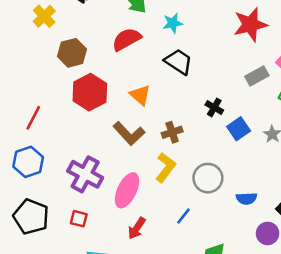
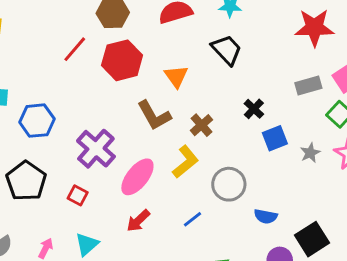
red line: (33, 118) -> (75, 49), moved
brown cross: (172, 132) -> (201, 125), turned -36

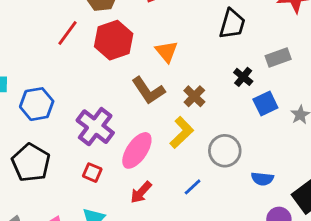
black trapezoid: (227, 50) -> (232, 24), moved, turned 64
gray rectangle: (308, 85) -> (278, 57), moved
red square: (78, 195) -> (92, 173), moved

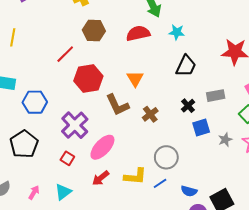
red hexagon: (114, 40) -> (88, 78), moved
yellow L-shape: (182, 132) -> (135, 176), moved, turned 40
blue semicircle: (262, 179) -> (189, 191), moved
blue line: (193, 187) -> (160, 183), moved

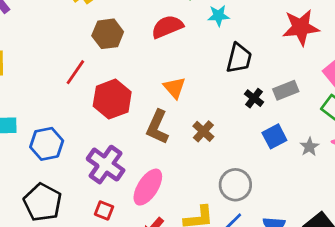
brown L-shape: (117, 105) -> (157, 127), turned 60
black cross: (188, 106) -> (254, 98), moved

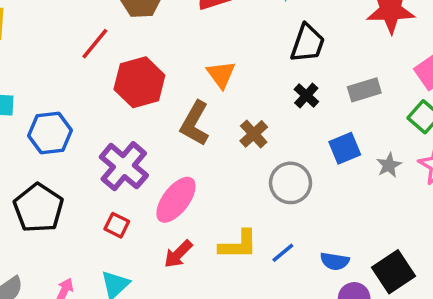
black cross: (254, 98) -> (306, 96), moved
gray circle: (235, 185) -> (290, 183), moved

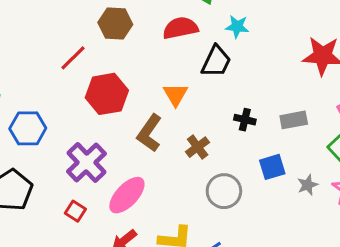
black trapezoid: (308, 43) -> (216, 61), moved
black cross: (306, 96) -> (245, 120), turned -35

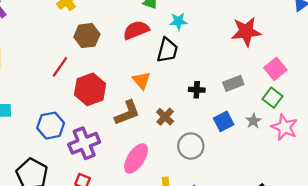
blue hexagon: (28, 128) -> (51, 126), moved
brown L-shape: (149, 133) -> (127, 113), turned -136
purple cross: (86, 162) -> (84, 143), turned 32
gray star: (308, 185) -> (253, 121), moved
pink ellipse: (127, 195) -> (136, 158), moved

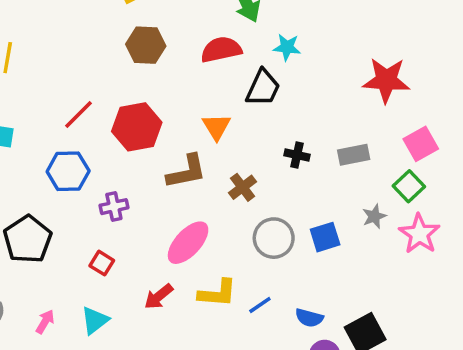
red line: (60, 67) -> (79, 114), moved
blue square: (224, 121) -> (325, 237), moved
purple cross: (84, 143) -> (114, 207), size x0.6

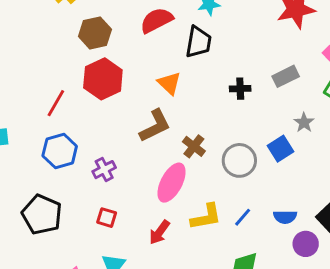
red hexagon: (137, 127) -> (103, 79), moved
brown cross: (243, 187) -> (194, 146), moved
gray star: (374, 216) -> (304, 123), moved

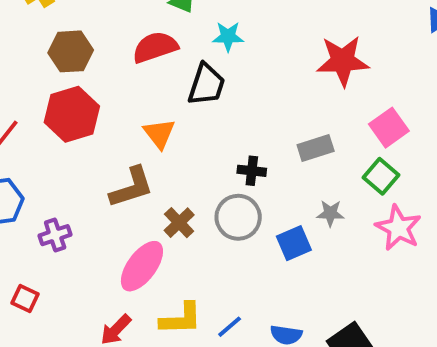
black cross: (240, 89) -> (252, 171), moved
gray star: (304, 123) -> (330, 213), turned 30
gray circle: (239, 160) -> (238, 217), moved
red square: (107, 218) -> (25, 298), moved

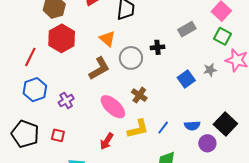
gray star: (330, 213) -> (210, 70), moved
gray circle: (238, 217) -> (131, 58), moved
brown cross: (179, 223) -> (139, 95), moved
pink ellipse: (142, 266) -> (113, 107), turned -72

